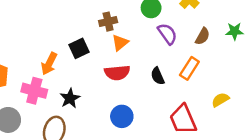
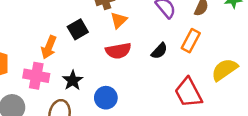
black semicircle: (158, 76) -> (159, 51), turned -108
yellow semicircle: (220, 100) -> (224, 70), size x1.5
blue circle: (122, 116) -> (106, 98), moved

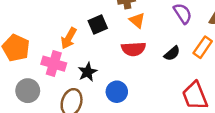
orange triangle: (119, 20) -> (137, 20), turned -42

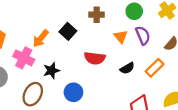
orange triangle: (137, 20) -> (121, 37), moved
black square: (98, 25) -> (68, 31), turned -35

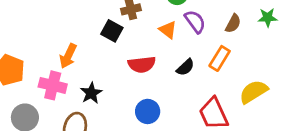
black square: (68, 31) -> (112, 31), moved
blue circle: (73, 92) -> (148, 111), moved

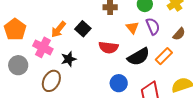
black square: (112, 31) -> (83, 29), moved
black semicircle: (185, 67) -> (139, 57), size x1.6
blue circle: (148, 111) -> (119, 83), moved

